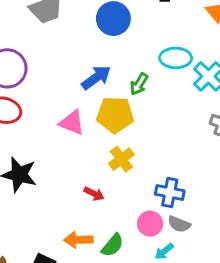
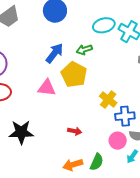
green arrow: (139, 84) -> (84, 50), turned 56
yellow pentagon: (115, 115) -> (74, 74), turned -30
yellow cross: (121, 159) -> (108, 100), moved

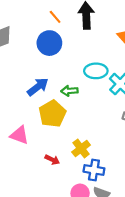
pink triangle: (47, 88) -> (19, 135), moved
red arrow: (75, 131) -> (52, 160), moved

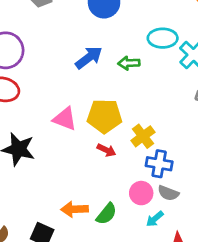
yellow pentagon: (52, 114) -> (104, 116), moved, turned 30

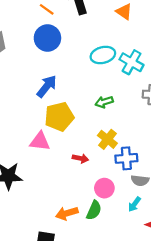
green arrow: (129, 63) -> (104, 102), moved
yellow pentagon: (104, 116) -> (59, 117), moved
pink circle: (141, 193) -> (104, 188), moved

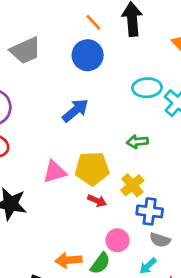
yellow pentagon: (59, 117) -> (92, 168), moved
pink triangle: (40, 141) -> (55, 172), turned -35

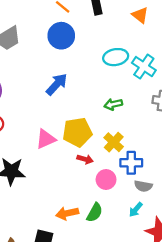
pink circle: (117, 240) -> (106, 180), moved

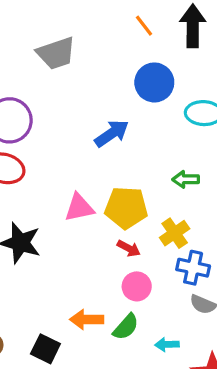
blue circle: (61, 36) -> (154, 82), moved
pink circle: (106, 180) -> (137, 286), moved
cyan arrow: (136, 210) -> (167, 345), moved, turned 35

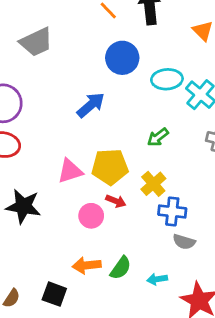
green arrow: (186, 179) -> (158, 137), turned -30
pink circle: (137, 286) -> (91, 216), moved

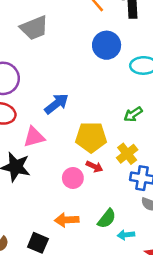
blue arrow: (91, 105) -> (56, 104), moved
pink triangle: (70, 171) -> (34, 137), moved
green semicircle: (121, 268) -> (107, 219), moved

